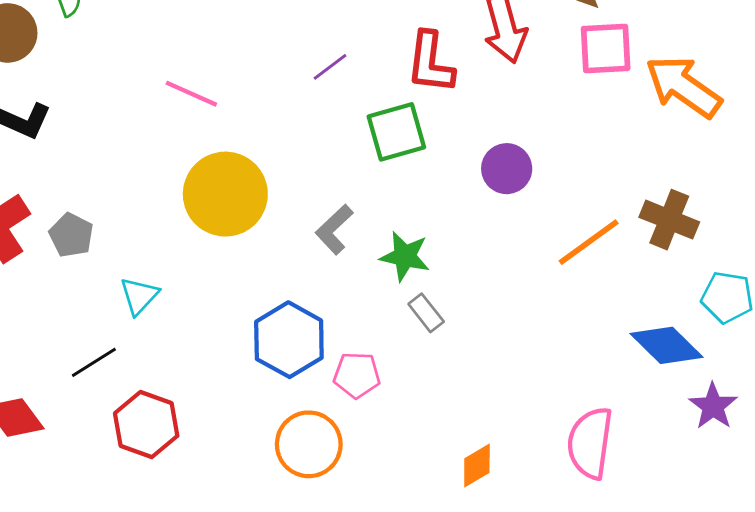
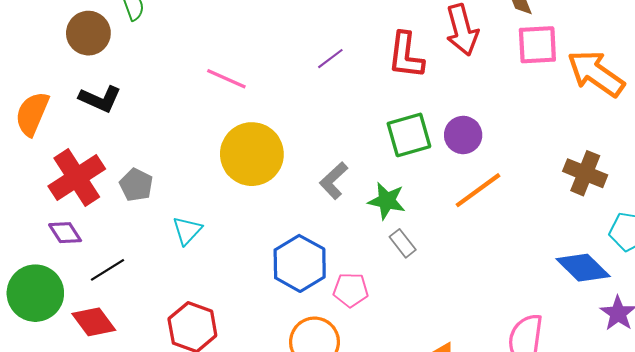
green square: (396, 132) -> (409, 135), moved
orange line: (589, 242) -> (478, 190), moved
black line: (94, 362) -> (108, 270), moved

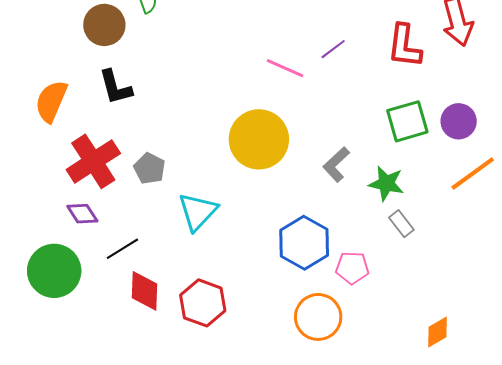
pink line: (226, 79) -> (285, 68), moved
black L-shape: (100, 99) -> (115, 87), turned 51
cyan triangle: (187, 231) -> (198, 212), size x1.4
red diamond: (94, 322) -> (145, 291), moved, turned 39

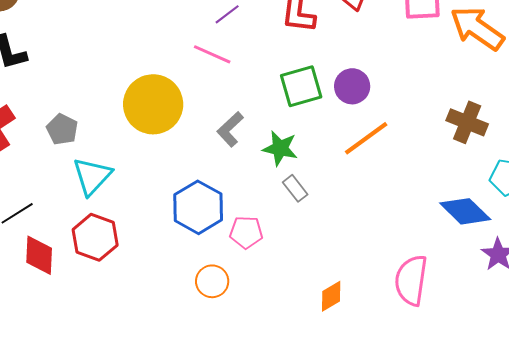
pink line: (285, 68) -> (212, 54), moved
gray pentagon: (150, 168) -> (62, 129), moved
red hexagon: (203, 303) -> (95, 237), moved
orange circle: (318, 317) -> (212, 281), size x0.7

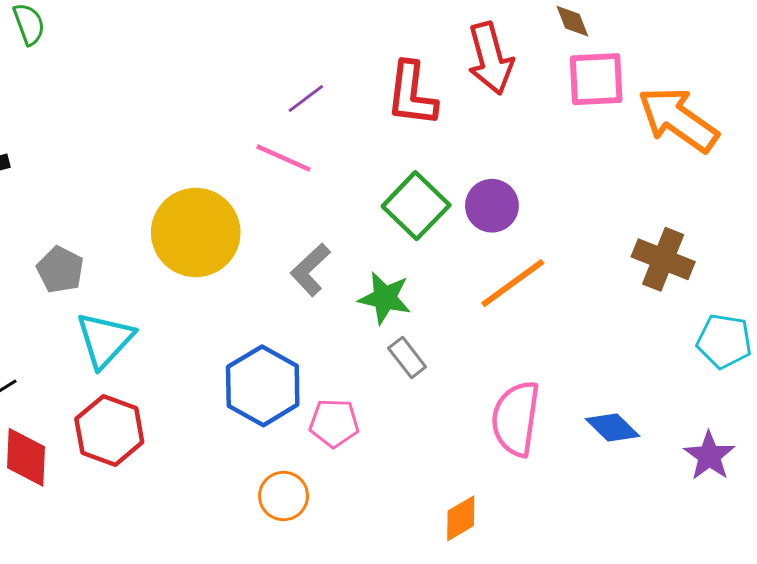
green square: (301, 86) -> (416, 206), turned -30
blue diamond: (465, 211) -> (613, 428), moved, size x0.7
pink semicircle: (411, 280) -> (516, 419), moved

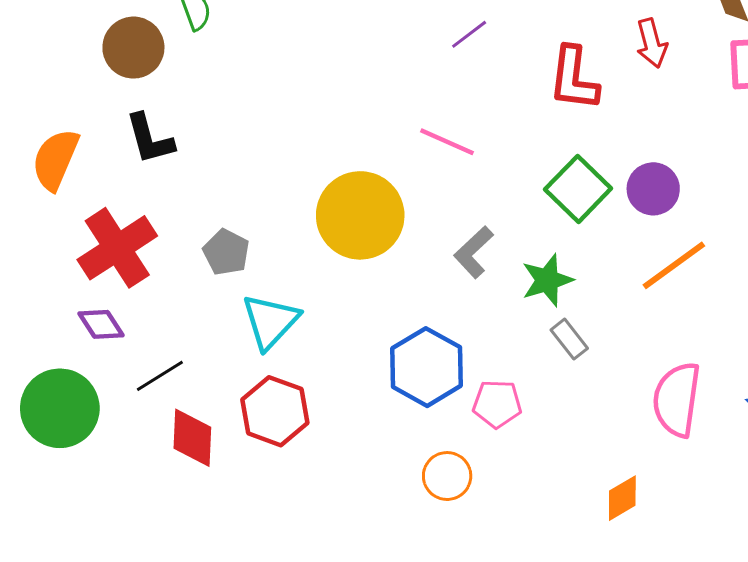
red arrow: (490, 58) -> (652, 43), size x0.7
purple line: (306, 99) -> (469, 34), moved
green star: (385, 298) -> (547, 280), turned -30

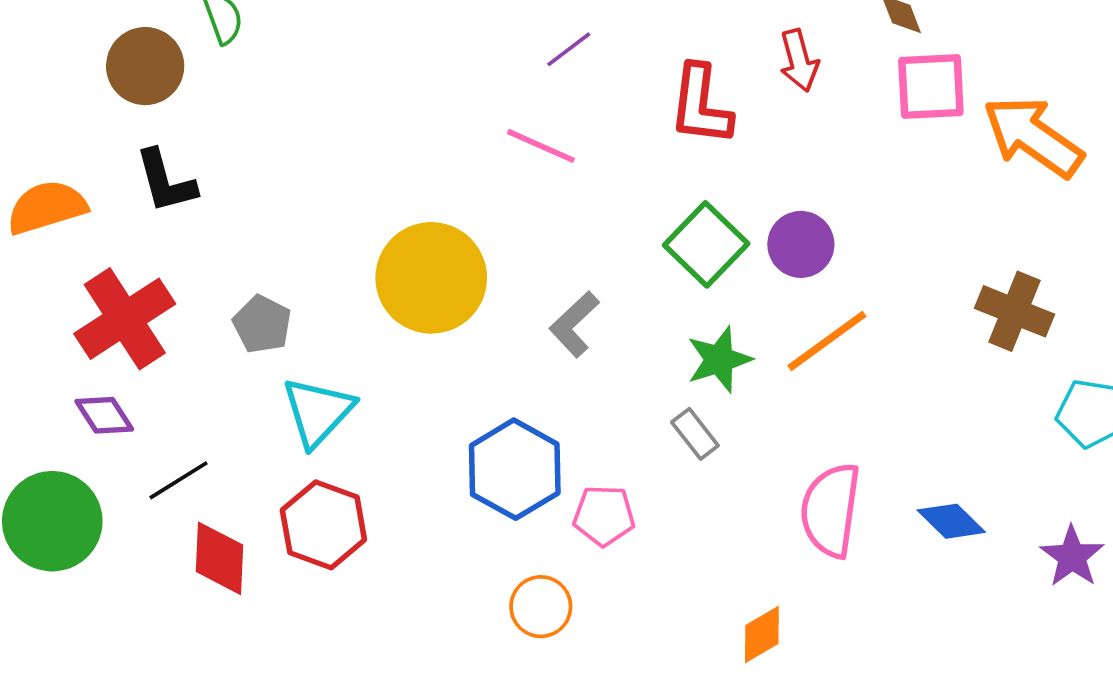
pink line: (447, 142) -> (541, 146), moved
orange semicircle: (55, 159) -> (47, 207), turned 50
green star: (547, 280) -> (719, 360), moved

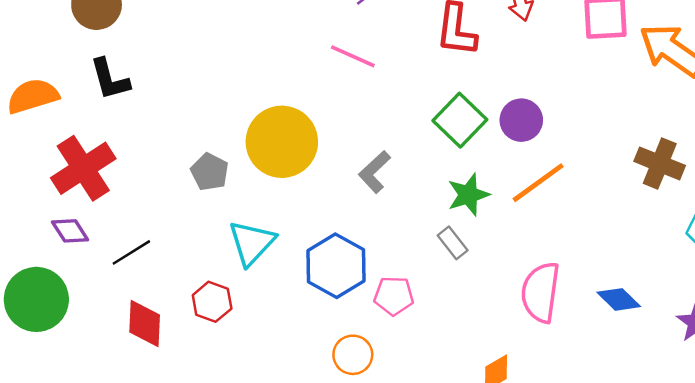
gray pentagon: (262, 324) -> (210, 172), moved
cyan triangle: (318, 412) -> (252, 243), moved
black line: (179, 480) -> (131, 252), moved
red hexagon: (323, 525) -> (212, 302), size x0.7

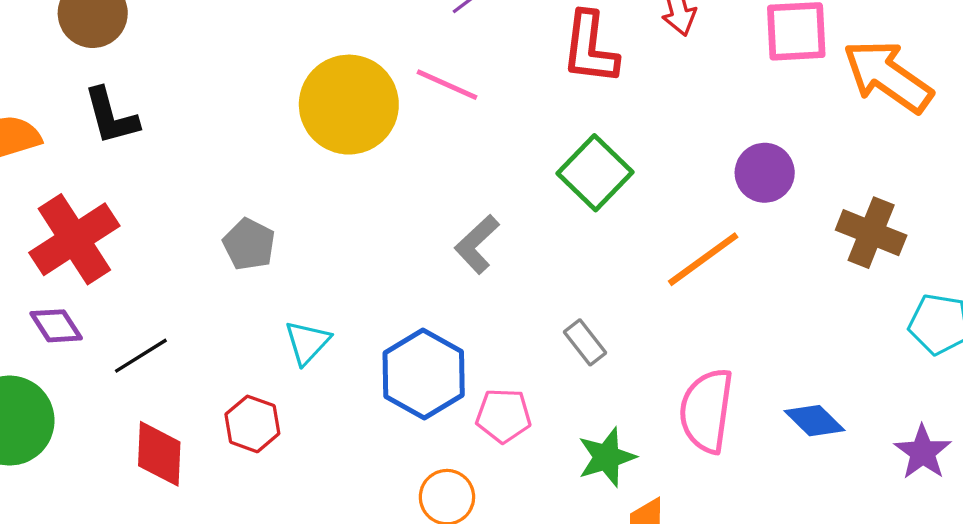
purple circle: (521, 120) -> (765, 173), moved
yellow circle: (282, 142) -> (349, 105), moved
green star: (468, 195) -> (607, 457), moved
cyan triangle: (252, 243) -> (307, 342), size x0.7

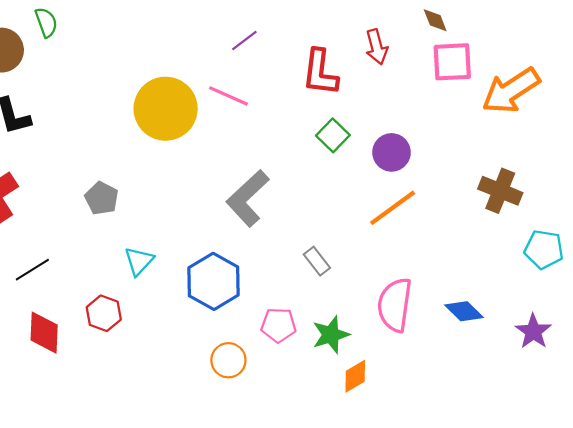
orange arrow: (888, 76) -> (511, 91), turned -68
green square: (595, 173) -> (333, 135), moved, size x0.7
purple circle: (765, 173) -> (392, 152), moved
gray L-shape: (477, 244) -> (248, 198), size x1.5
pink pentagon: (504, 416) -> (279, 325), moved

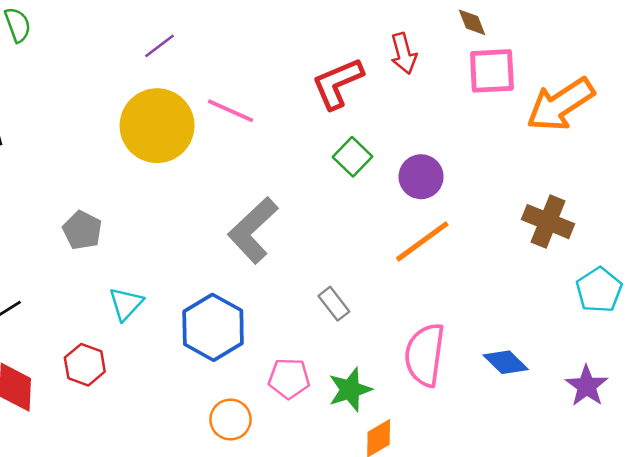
purple line: (244, 40) -> (160, 46), moved
red L-shape: (320, 72) -> (338, 83), turned 60
cyan pentagon: (544, 249) -> (599, 290), turned 30

